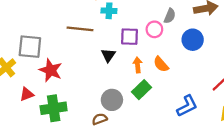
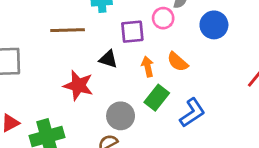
black triangle: (108, 55) -> (108, 59), turned -40
red star: (51, 70) -> (78, 85), moved
blue L-shape: (187, 106) -> (192, 113), moved

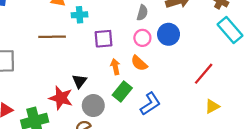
pink circle: (163, 18) -> (142, 38), moved
black triangle: (108, 59) -> (79, 81), moved, turned 49
red star: (78, 85) -> (61, 98), moved

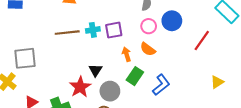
cyan cross: (80, 15) -> (93, 30), moved
red line: (204, 74) -> (202, 40), moved
red star: (61, 98) -> (80, 87), turned 30

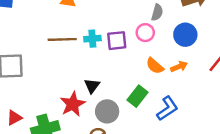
pink circle: (149, 26) -> (145, 33), moved
orange arrow: (127, 54) -> (179, 67), moved, turned 80

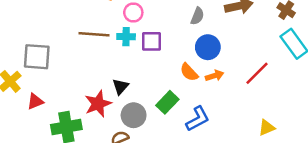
pink circle: (145, 33) -> (133, 12), moved
blue circle: (185, 35) -> (208, 47), moved
red triangle: (14, 118) -> (35, 102), moved

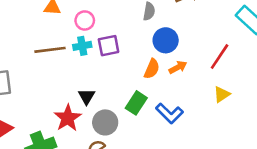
orange semicircle: (189, 72) -> (152, 69), turned -102
blue L-shape: (198, 119) -> (170, 113), turned 84
yellow triangle: (267, 128) -> (222, 94), moved

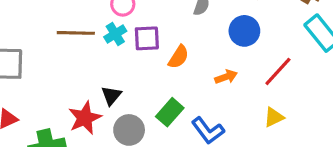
blue circle: (166, 40) -> (244, 31), moved
cyan cross: (82, 46) -> (115, 34), turned -30
orange semicircle: (152, 69) -> (179, 57), moved

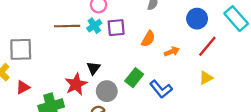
blue circle: (244, 31) -> (197, 19), moved
orange semicircle: (179, 57) -> (148, 39), moved

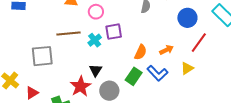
cyan cross: (94, 26) -> (95, 40), moved
orange semicircle: (148, 39) -> (141, 52), moved
gray square: (21, 49) -> (42, 56), moved
yellow triangle: (206, 78) -> (187, 68), moved
blue L-shape: (161, 89) -> (157, 73), moved

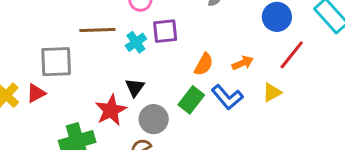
red triangle: (32, 93) -> (36, 93), moved

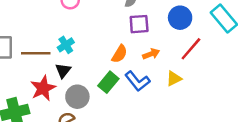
brown line: (97, 30) -> (36, 53), moved
purple square: (165, 31) -> (139, 24), moved
cyan cross: (136, 42) -> (66, 45), moved

